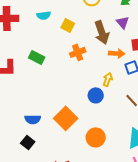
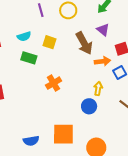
orange cross: (78, 52) -> (54, 83), moved
green rectangle: (37, 57) -> (29, 58), moved
orange square: (66, 118) -> (63, 134), turned -35

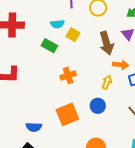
cyan semicircle: (24, 36) -> (57, 24), moved
yellow arrow: (98, 88) -> (107, 82), moved
orange square: (63, 134) -> (67, 114), moved, turned -35

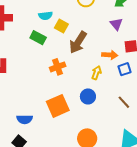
brown arrow: (107, 43) -> (78, 42), moved, turned 50

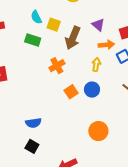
cyan semicircle: (46, 16) -> (36, 17), turned 80
purple triangle: (116, 24) -> (98, 25), moved
orange square: (58, 106) -> (71, 92), moved, size x0.6

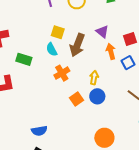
cyan semicircle: (36, 17) -> (52, 49), moved
green rectangle: (33, 40) -> (24, 59), moved
orange arrow: (106, 45) -> (111, 51), turned -98
yellow arrow: (96, 65) -> (94, 78), moved

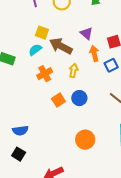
brown arrow: (77, 45) -> (61, 46), turned 95
cyan semicircle: (52, 49) -> (35, 50), turned 80
yellow arrow: (94, 78) -> (73, 71), moved

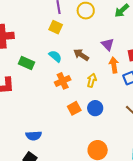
yellow square: (42, 33) -> (56, 27), moved
brown arrow: (61, 46) -> (81, 55), size x0.7
cyan semicircle: (35, 50) -> (55, 56), turned 72

